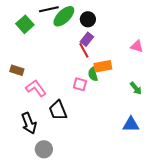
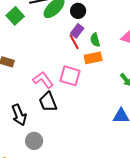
green semicircle: (93, 74) -> (95, 40), moved
pink square: (80, 84) -> (70, 76), size x1.5
pink L-shape: (36, 88) -> (43, 80), moved

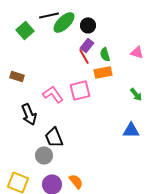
pink square: (70, 76) -> (80, 90), turned -30
black trapezoid: (48, 102) -> (54, 137), moved
black arrow: (19, 115) -> (29, 114), moved

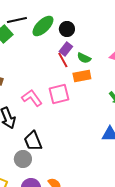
black line: (49, 15) -> (17, 20), moved
green semicircle: (105, 54) -> (84, 58), turned -48

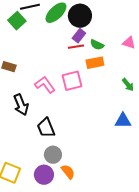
black circle: (67, 29) -> (80, 16), size x1.5
red line: (63, 60) -> (76, 47), turned -70
gray circle: (23, 159) -> (53, 155), moved

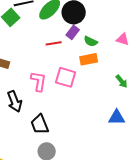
red line: (76, 47) -> (54, 43), moved
pink square: (72, 81) -> (66, 77), turned 30
pink L-shape: (45, 85) -> (39, 81), turned 45

